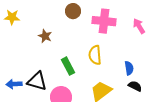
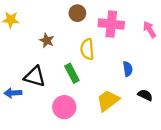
yellow semicircle: (95, 55) -> (87, 49), moved
blue semicircle: (129, 68) -> (128, 69), moved
black triangle: (37, 81) -> (35, 77), moved

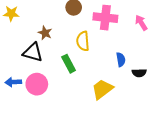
black triangle: (35, 77) -> (33, 52), moved
black semicircle: (145, 95) -> (139, 73), moved, turned 152
pink circle: (64, 107) -> (37, 84), moved

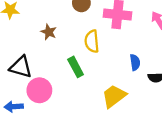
black triangle: (33, 52) -> (21, 67), moved
blue arrow: (13, 82) -> (14, 107), moved

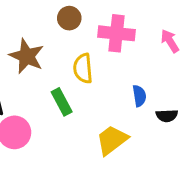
brown star: (49, 32) -> (27, 56), size x1.6

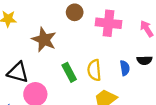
yellow semicircle: (83, 68) -> (94, 70), moved
black semicircle: (167, 116) -> (144, 60), moved

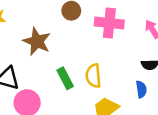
blue semicircle: (125, 68) -> (141, 89), moved

